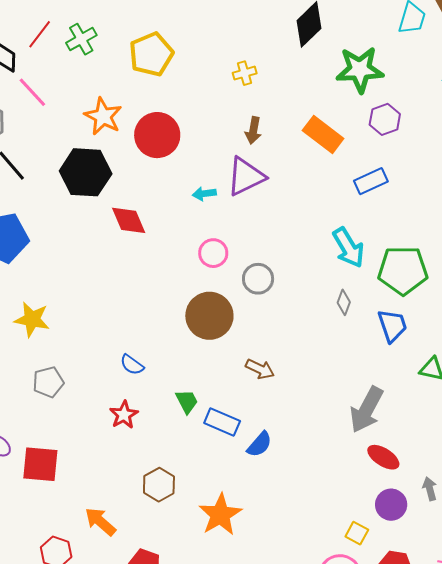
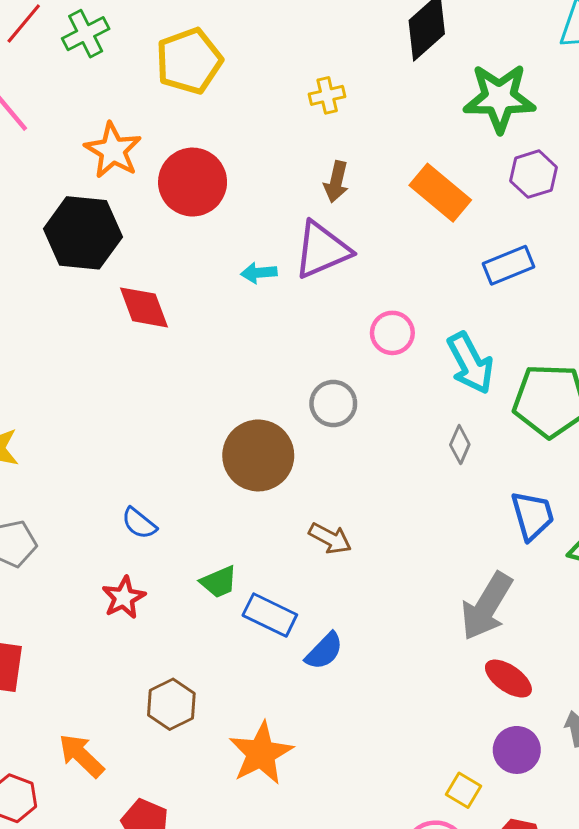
pink circle: (213, 253) -> (392, 333), moved
blue trapezoid: (392, 326) -> (533, 515), moved
green trapezoid: (187, 401) -> (219, 582), turned 92

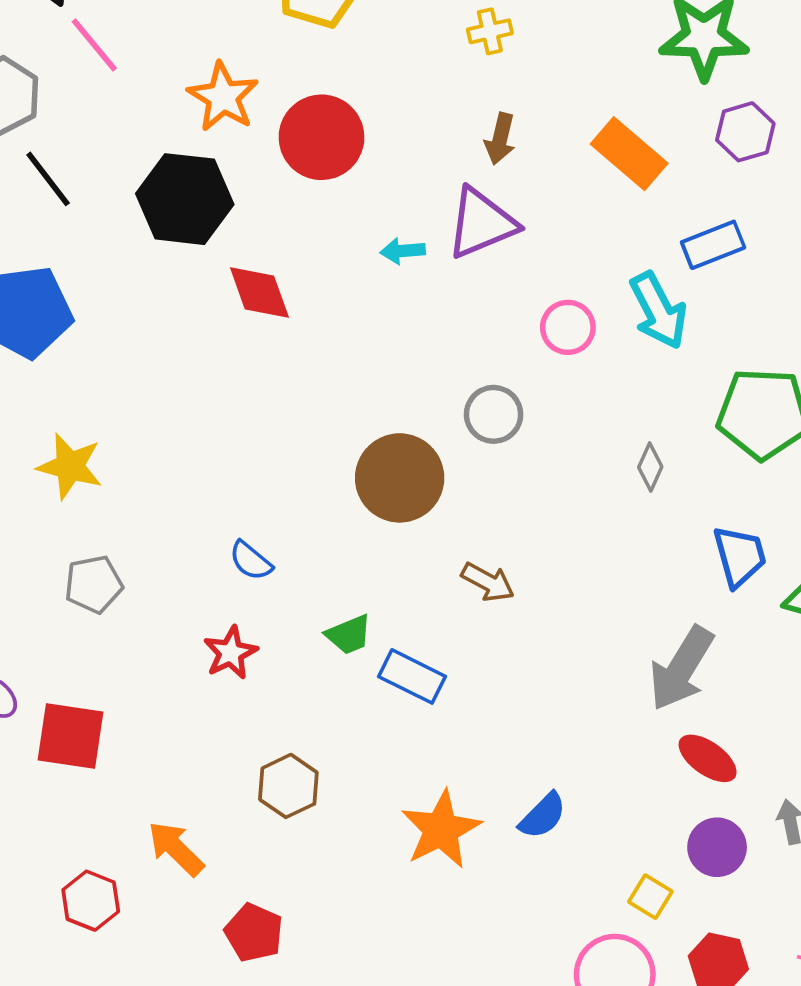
cyan arrow: (470, 363) -> (658, 310), moved
blue semicircle: (324, 651) -> (543, 816), moved
orange star: (261, 753) -> (441, 830), moved

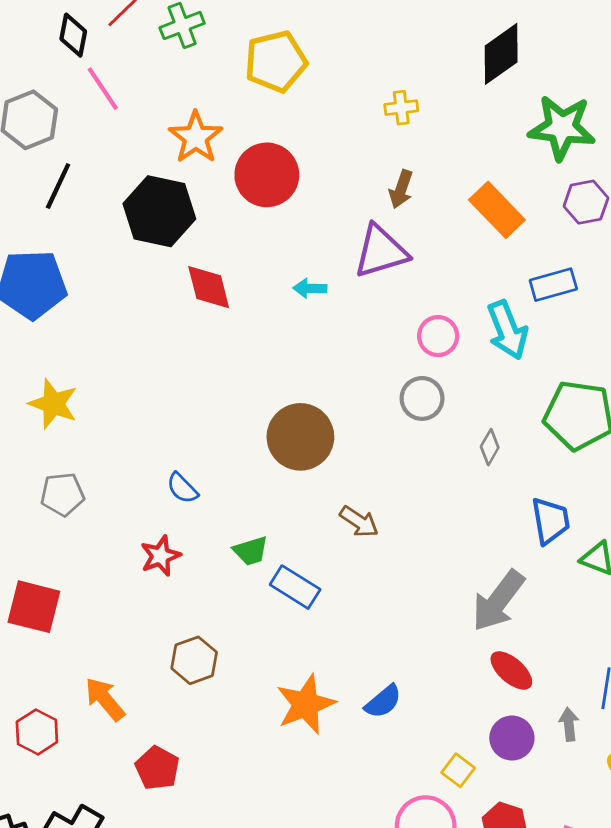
black line: (48, 179) -> (58, 186), turned 57
cyan arrow: (403, 251) -> (310, 288), moved
gray circle: (494, 414) -> (422, 398), moved

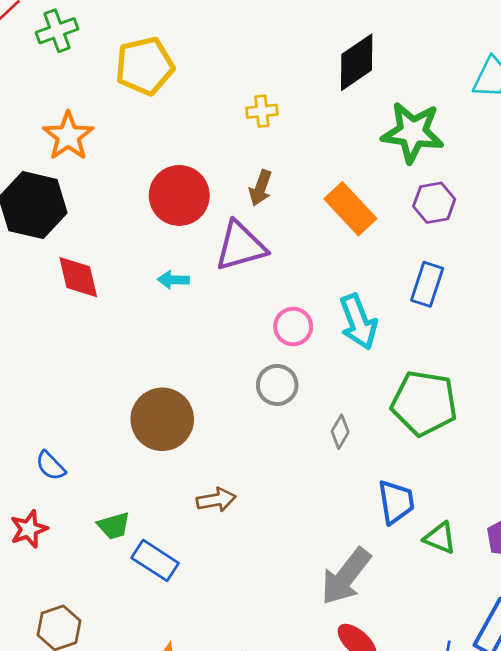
red circle: (267, 175) -> (179, 195), moved
blue rectangle: (553, 285) -> (427, 284), moved, turned -57
brown arrow: (359, 522) -> (216, 500), turned -45

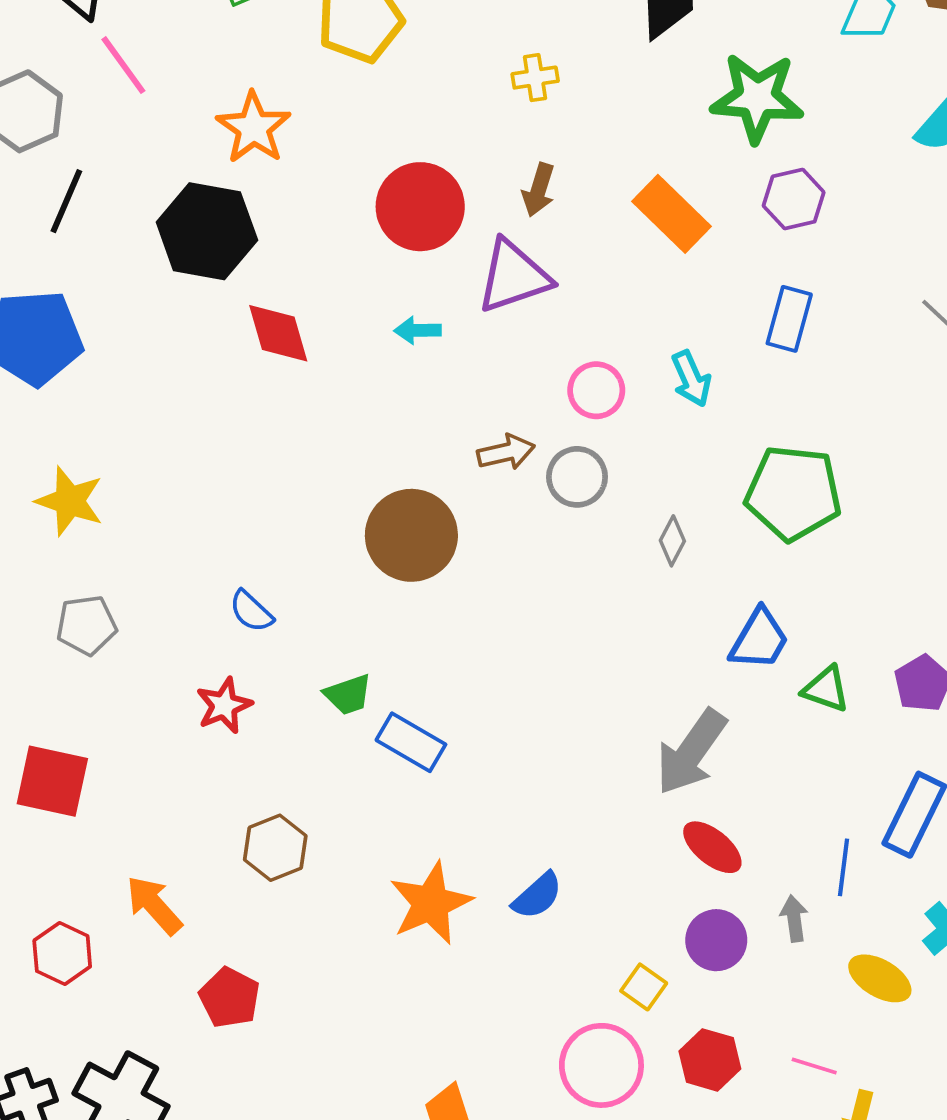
cyan arrow: (358, 322) -> (691, 379), size x0.7
brown arrow: (216, 500) -> (506, 452), moved
blue trapezoid: (396, 502) -> (759, 639), turned 42

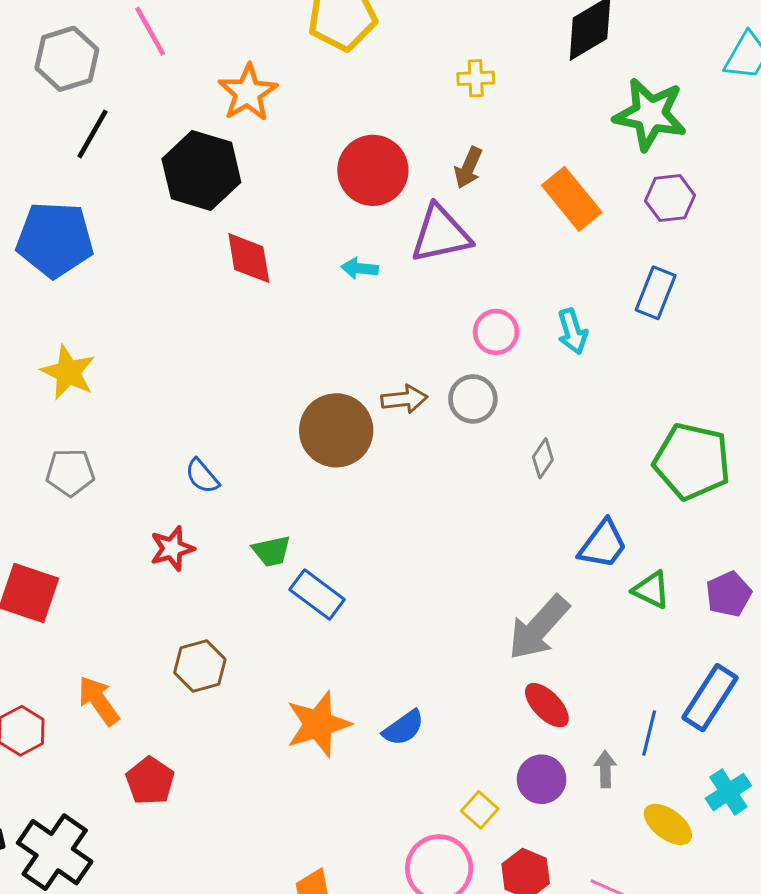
brown arrow: (506, 452) -> (404, 399), moved
green pentagon: (793, 493) -> (692, 461), moved

